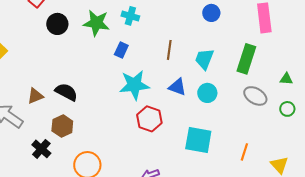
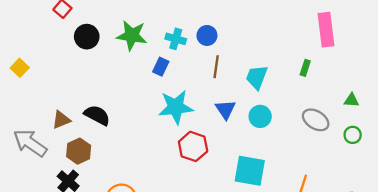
blue circle: (211, 13) -> (207, 35), moved
cyan cross: (130, 16) -> (176, 39), moved
green rectangle: (246, 59) -> (305, 68), moved, size x0.5
blue triangle: (177, 87) -> (225, 109), turned 36
brown hexagon: (62, 126) -> (79, 151), moved

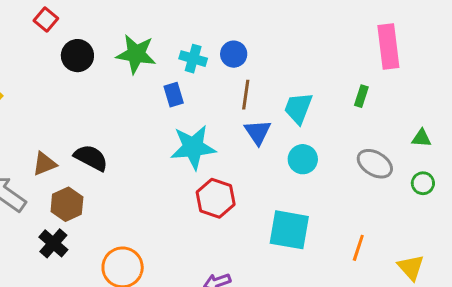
blue rectangle: (161, 67) -> (174, 95), turned -42
blue triangle: (225, 109) -> (258, 132), moved

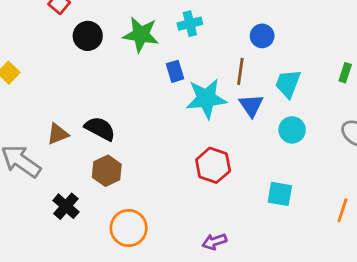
blue circle: (234, 54) -> (262, 36), moved
cyan cross: (193, 59) -> (190, 24), moved, turned -30
cyan star: (193, 147) -> (206, 99), moved
brown hexagon: (67, 204) -> (107, 171), moved
cyan square: (289, 230) -> (280, 194), size x0.7

